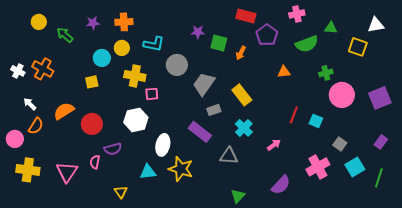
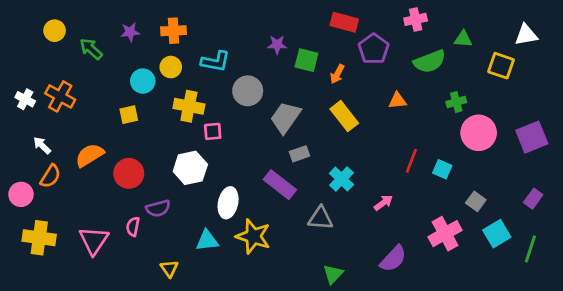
yellow rectangle: (242, 95) -> (344, 116), moved

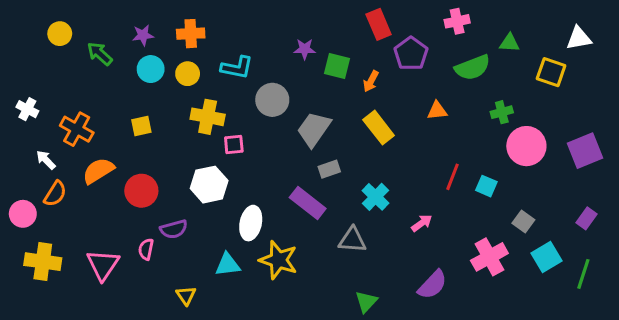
red rectangle: (344, 22) -> (379, 24), turned 52
cyan circle: (143, 81) -> (151, 69), moved
orange cross: (60, 96) -> (77, 129), moved

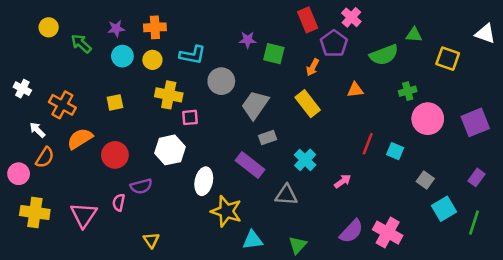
pink cross: (457, 21) -> (351, 17), moved, turned -36
white triangle: (579, 38) -> (485, 34), moved, turned 30
orange arrow: (371, 81) -> (313, 67), moved
pink cross: (489, 257) -> (388, 233), moved, turned -32
cyan triangle: (228, 265) -> (253, 240), moved

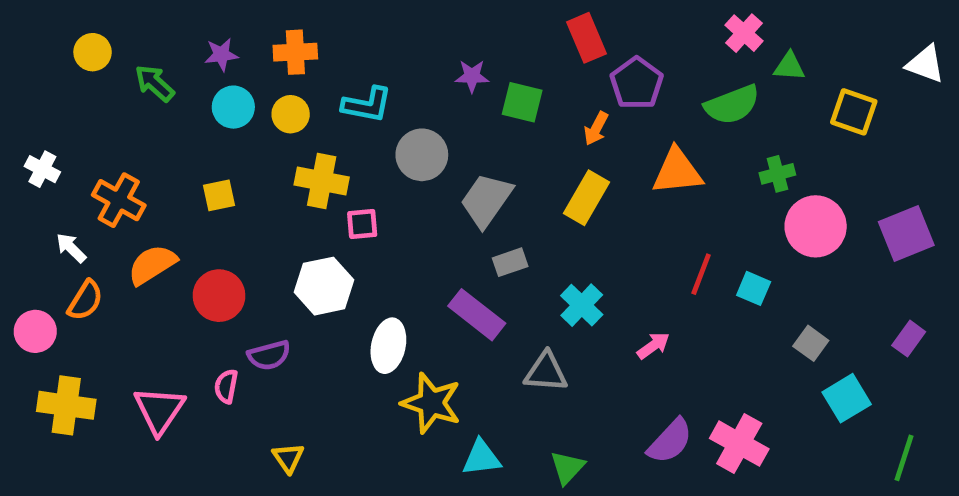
pink cross: (351, 17) -> (744, 33), moved
orange triangle: (355, 90) -> (677, 171), size x1.6
yellow rectangle: (308, 104) -> (587, 198), turned 68
green line: (474, 223) -> (904, 458), moved

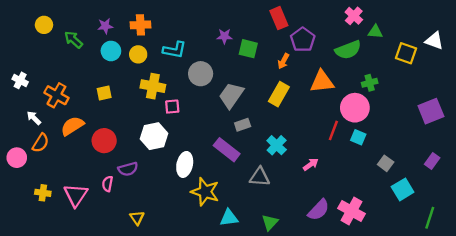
white triangle: (925, 64) -> (434, 41), moved
pink circle: (816, 226) -> (355, 108), moved
yellow cross: (66, 405) -> (43, 193), moved, size x0.6

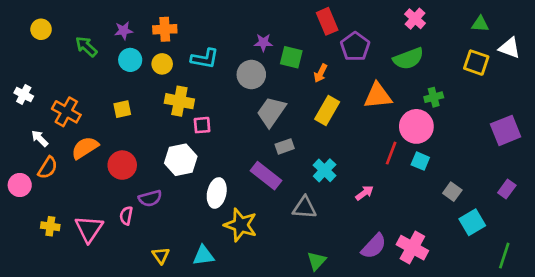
yellow circle: (44, 25) -> (41, 29), moved
green triangle: (375, 32) -> (480, 24), moved
orange arrow: (283, 61) -> (321, 73), moved
gray circle: (201, 74) -> (251, 75), moved
cyan triangle: (229, 218) -> (203, 256), moved

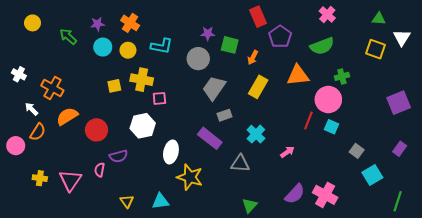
orange cross: (165, 29) -> (130, 23), turned 36
white triangle: (510, 48) -> (402, 38), turned 42
yellow square: (122, 109) -> (114, 86), moved

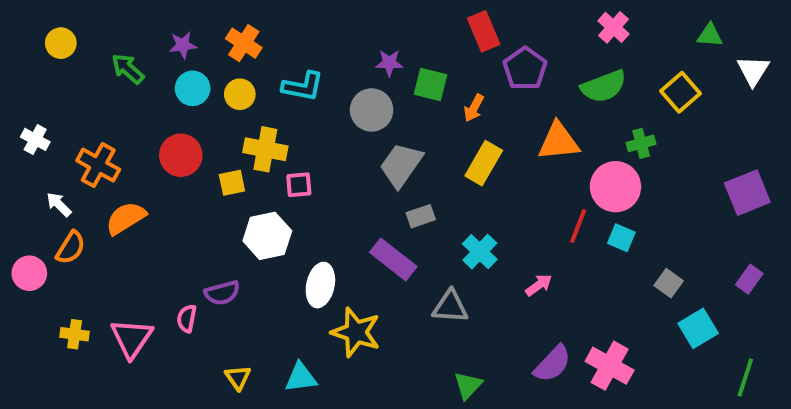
yellow square: (376, 49) -> (680, 92), moved, turned 30
yellow square: (114, 86) -> (232, 183), moved
red circle: (96, 130) -> (181, 155), moved

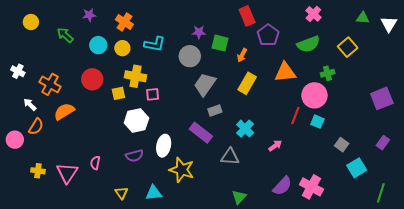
purple star: (183, 45) -> (89, 15), moved
white triangle: (753, 71) -> (389, 24), moved
purple semicircle: (222, 293) -> (134, 156), moved

